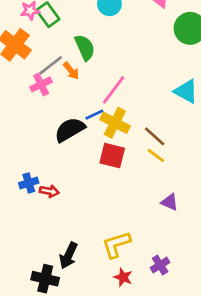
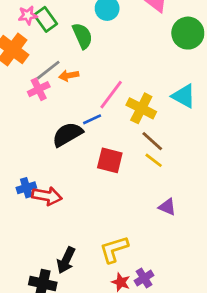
green semicircle: (85, 48) -> (82, 36), moved
orange arrow: (71, 71) -> (69, 76), turned 120
yellow cross: (115, 123) -> (141, 108), moved
red arrow: (49, 191) -> (47, 196), size x1.5
purple cross: (160, 265) -> (144, 278), moved

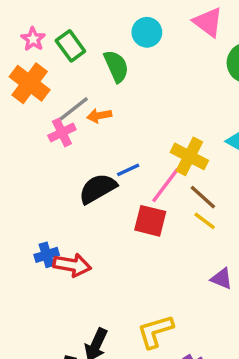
pink star: (28, 15) -> (33, 39), moved, turned -30
pink line: (111, 95) -> (166, 185), moved

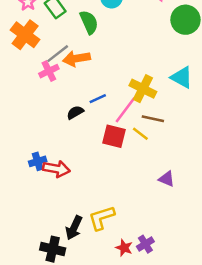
orange arrow: (99, 116) -> (76, 59), size x1.5
black semicircle: (98, 189) -> (75, 112), size x0.6
brown line: (203, 197) -> (153, 119), turned -30
yellow line: (205, 221) -> (140, 134), moved
yellow L-shape: (155, 331) -> (102, 218), moved

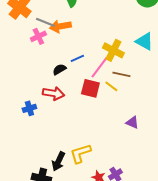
gray line: (58, 54) -> (45, 22), turned 60
red arrow: (56, 169) -> (53, 93), moved

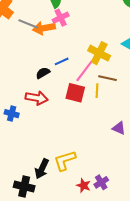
pink cross: (38, 36) -> (61, 18), moved
yellow line: (111, 86) -> (97, 91), turned 56
blue cross: (29, 108) -> (12, 114), turned 32

